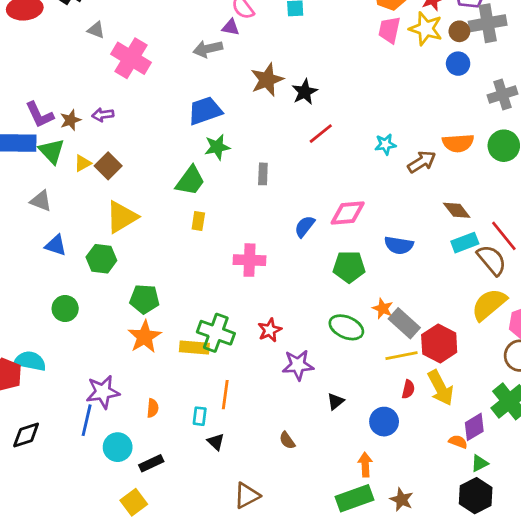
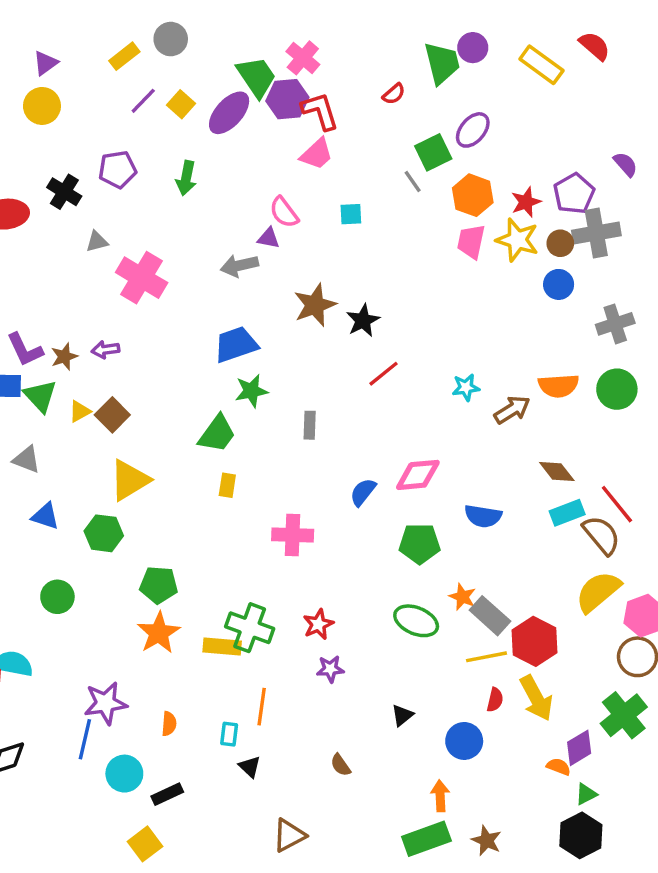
gray triangle: (96, 30) -> (97, 242), turned -36
purple star: (298, 365) -> (330, 669), moved, size x0.7

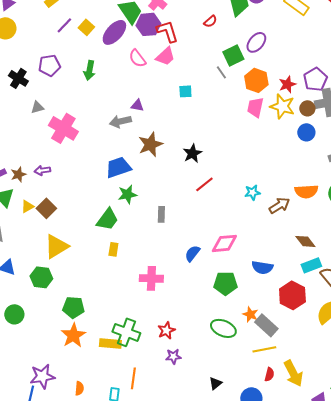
pink semicircle: (284, 212) -> (137, 58), moved
brown star: (315, 305) -> (150, 144), moved
red hexagon: (535, 641) -> (292, 295), moved

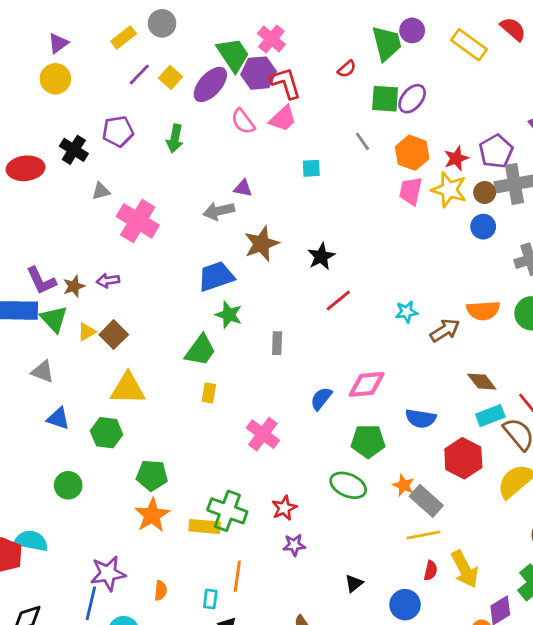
green square: (233, 55) -> (385, 99), moved, turned 30
green star: (127, 194) -> (229, 315), turned 30
yellow triangle: (56, 246) -> (128, 389), turned 32
pink cross: (151, 278) -> (263, 434), turned 35
green ellipse: (223, 328) -> (348, 485), moved

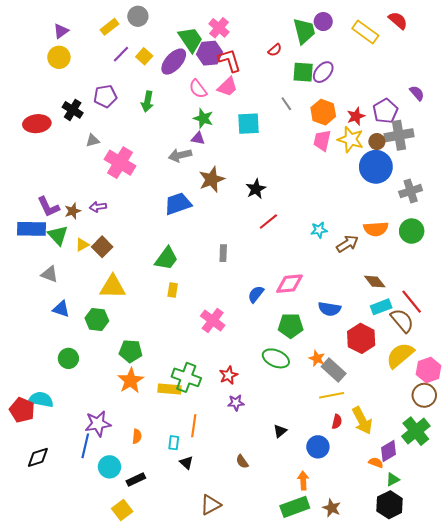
cyan square: (311, 168) -> (248, 124), size x1.6
blue circle: (483, 227) -> (376, 167), size x1.8
green star: (229, 315) -> (203, 118), moved

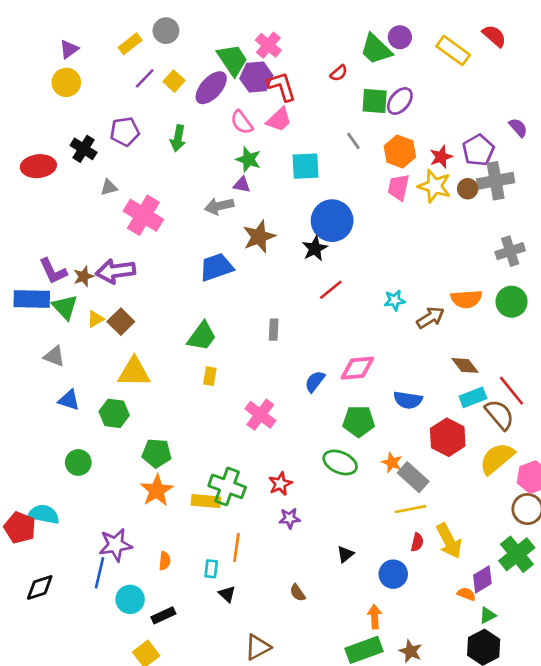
green trapezoid: (304, 31) -> (376, 49), turned 148
blue circle: (376, 167) -> (332, 221), moved
purple arrow: (98, 207) -> (115, 271), size x1.8

